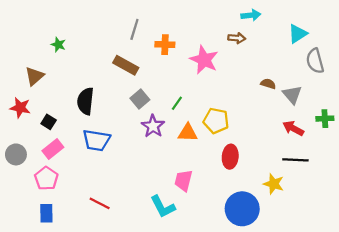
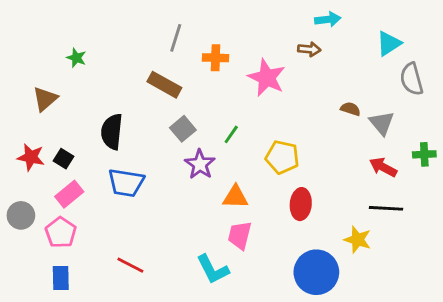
red star: (20, 108) -> (31, 157), moved
orange triangle: (188, 133) -> (235, 197), moved
gray circle: (16, 154) -> (21, 215), moved

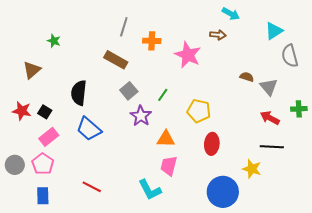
cyan arrow: (328, 19) -> (231, 14), turned 36
blue trapezoid: (126, 183) -> (89, 129), turned 32
gray circle: (21, 215) -> (15, 165), moved

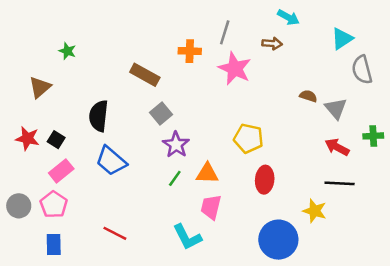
gray line: (124, 27) -> (225, 32), moved
green line: (163, 95) -> (175, 178), moved

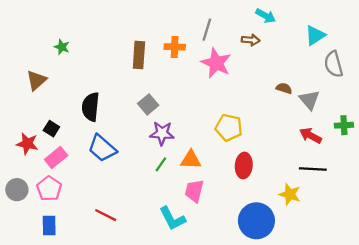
brown rectangle: (145, 75) -> (139, 55), moved, turned 65
red star: (27, 138) -> (27, 144), moved
purple star: (176, 145) -> (162, 133), turned -30

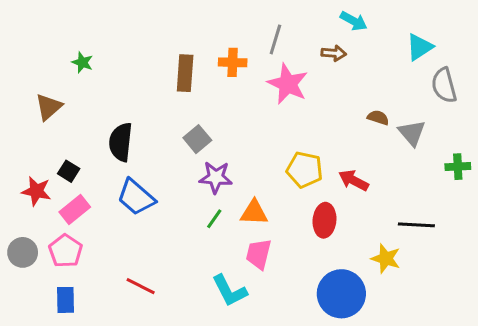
red arrow: (311, 136) -> (354, 180), moved

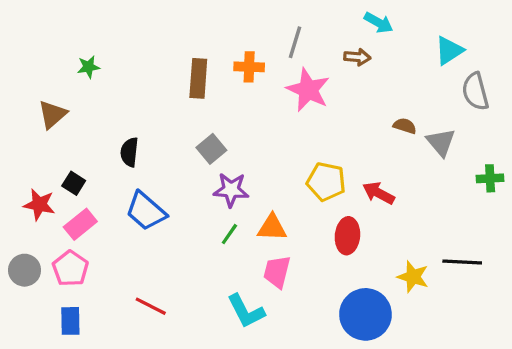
green star: (82, 62) -> (88, 67), turned -30
black semicircle: (121, 142) -> (129, 152), size x0.7
black line: (416, 225) -> (462, 262), moved

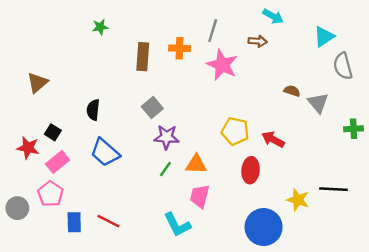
green star: (88, 67) -> (100, 27), moved
gray circle: (25, 270) -> (17, 208), moved
blue rectangle: (70, 321) -> (74, 222), moved

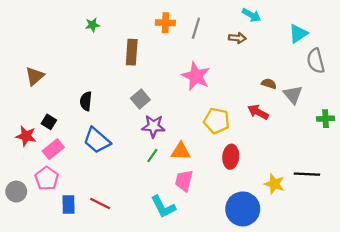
orange cross: (180, 48) -> (165, 23), moved
pink star: (222, 65) -> (196, 76), moved
red arrow: (273, 139) -> (258, 112), moved

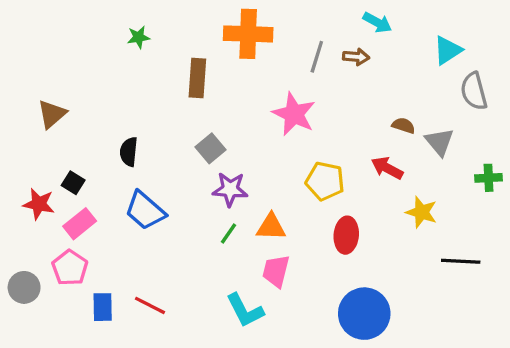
orange cross: (165, 23) -> (248, 34), size x1.6
gray line: (196, 28) -> (317, 57), moved
yellow star: (274, 184) -> (421, 212), moved

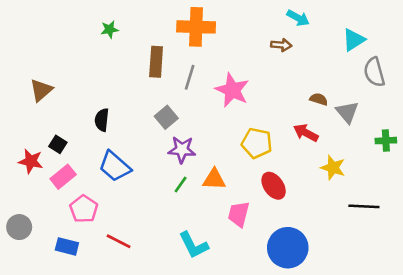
gray line: (317, 57) -> (190, 77), moved
red ellipse: (346, 235) -> (274, 186), turned -40
pink pentagon: (70, 268) -> (84, 209), moved
pink trapezoid: (276, 271) -> (239, 214), moved
blue rectangle: (103, 307) -> (67, 246), moved, turned -75

